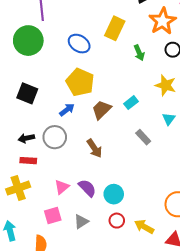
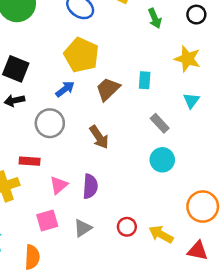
cyan rectangle: (131, 103) -> (145, 80), turned -48
black arrow: (26, 138) -> (14, 100), moved
red rectangle: (28, 161) -> (30, 161), moved
purple semicircle: (87, 188) -> (90, 186), turned 48
cyan circle: (114, 194) -> (162, 160), moved

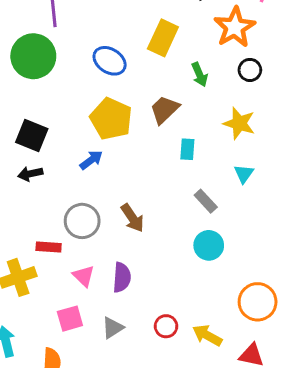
brown trapezoid: (108, 89) -> (164, 110), moved
gray circle: (50, 123) -> (82, 221), moved
pink triangle: (59, 185) -> (84, 276), turned -36

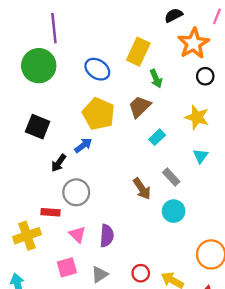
green arrow: (200, 75) -> (156, 79), moved
cyan rectangle: (187, 149) -> (157, 137), turned 42
black arrow: (30, 174) -> (59, 163), moved, turned -42
brown arrow: (132, 218) -> (142, 189), moved

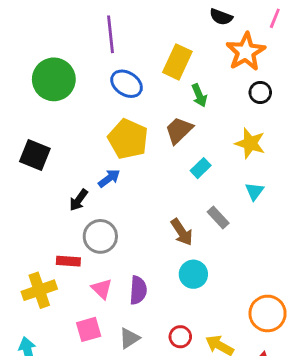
black semicircle: (174, 15) -> (221, 17), turned -132
purple line: (54, 28) -> (111, 34), moved
black square: (38, 127) -> (35, 155), moved
cyan circle: (174, 211) -> (193, 274), moved

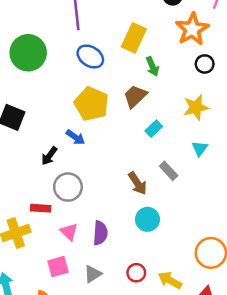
yellow star: (250, 143) -> (196, 107), turned -30
blue arrow: (109, 178) -> (75, 137), turned 72

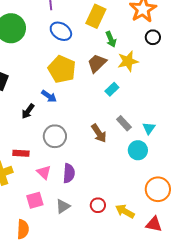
yellow star: (196, 107) -> (128, 61), moved
cyan triangle: (200, 148) -> (149, 128), moved
gray circle: (68, 187) -> (55, 136), moved
cyan circle: (147, 219) -> (138, 150), moved

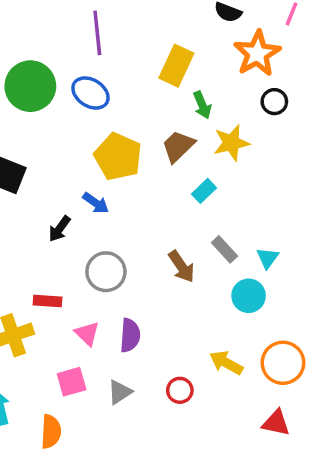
blue ellipse: (61, 31) -> (90, 93), moved
yellow arrow: (125, 211) -> (226, 363), moved

